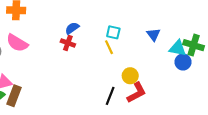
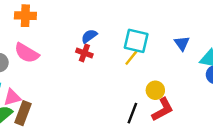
cyan square: (113, 32) -> (136, 41), size x1.5
yellow line: (109, 47) -> (131, 58), turned 64

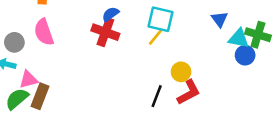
blue triangle: (182, 43) -> (219, 19), moved
pink semicircle: (27, 53) -> (44, 32), turned 40
red cross: (84, 53) -> (105, 32), size x1.5

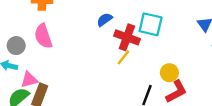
red cross: (105, 32) -> (127, 37), moved
yellow line: (155, 37) -> (123, 57), moved

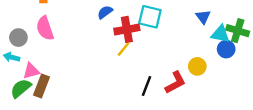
red cross: (127, 37) -> (127, 29), turned -30
yellow circle: (169, 73) -> (197, 66), moved

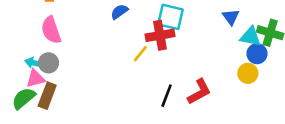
red cross: (127, 29) -> (160, 35), moved
gray circle: (18, 38) -> (49, 63), moved
cyan arrow: (12, 57) -> (34, 63), moved
yellow circle: (197, 66) -> (248, 73), moved

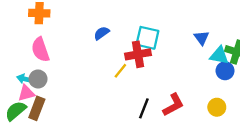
yellow circle: (248, 73) -> (217, 107), moved

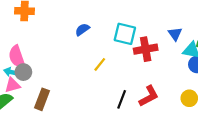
pink semicircle: (40, 50) -> (17, 57), moved
red cross: (138, 54) -> (146, 49), moved
brown rectangle: (37, 108) -> (42, 99), moved

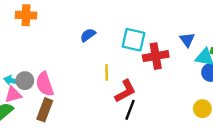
pink semicircle: (17, 57) -> (45, 84), moved
yellow line: (100, 64) -> (107, 72), turned -40
red L-shape: (149, 96) -> (125, 91), moved

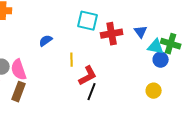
blue semicircle: (88, 35) -> (46, 41), moved
cyan square: (133, 40) -> (88, 21), moved
red cross: (156, 56) -> (112, 34), moved

